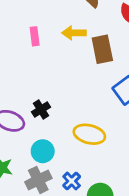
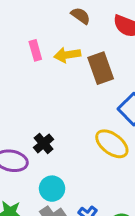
pink rectangle: (35, 36) -> (35, 50), moved
yellow ellipse: (89, 134) -> (112, 144), moved, turned 32

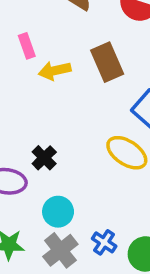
yellow arrow: (67, 55) -> (55, 71), moved

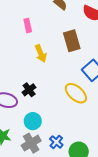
yellow arrow: (55, 71) -> (41, 54), moved, turned -108

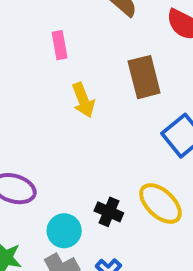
black cross: (29, 90) -> (109, 212), moved, turned -32
yellow ellipse: (76, 93) -> (160, 203), moved

